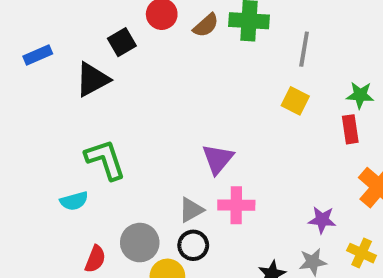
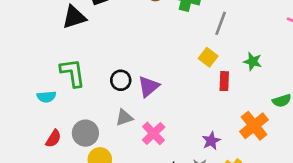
red rectangle: (350, 129) -> (224, 81), moved
pink cross: (236, 205) -> (154, 133), moved, turned 35
purple star: (322, 220) -> (211, 141), turned 30
black circle: (193, 245) -> (121, 80), moved

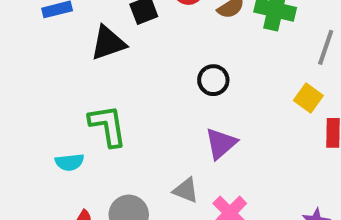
black circle: (121, 80) -> (213, 80), moved
gray triangle: (124, 118) -> (186, 190), turned 42

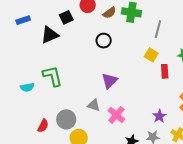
black circle: (213, 80) -> (104, 41), moved
cyan semicircle: (70, 162) -> (27, 87), moved

